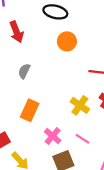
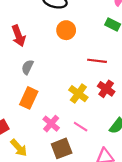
red arrow: (16, 32) -> (19, 36), moved
gray semicircle: (24, 71) -> (27, 67), moved

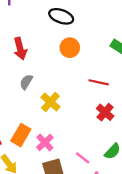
yellow cross: (78, 94) -> (50, 102), moved
orange rectangle: (29, 98) -> (21, 135), moved
pink line: (81, 127) -> (83, 158), moved

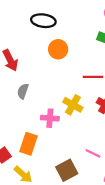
yellow cross: (50, 102) -> (73, 105), moved
pink cross: (45, 142) -> (50, 118), moved, turned -30

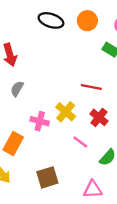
orange circle: (58, 49) -> (87, 21), moved
pink line: (93, 153) -> (80, 142), moved

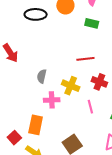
gray semicircle: (17, 89) -> (42, 76), moved
pink line: (80, 142) -> (90, 107), turned 56

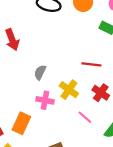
pink line: (90, 107) -> (85, 117), turned -48

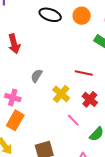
pink cross: (45, 100) -> (13, 98), moved

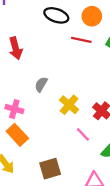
red line: (84, 73) -> (81, 40), moved
orange rectangle: (15, 120) -> (17, 135), turned -72

